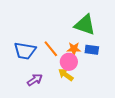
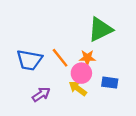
green triangle: (85, 25) -> (100, 29), turned -45
blue rectangle: (92, 50) -> (110, 83), moved

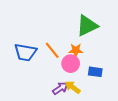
yellow arrow: (78, 88) -> (73, 87), moved
purple arrow: (41, 94) -> (60, 88), moved

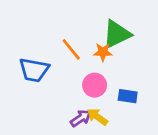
orange line: (52, 50) -> (71, 49), moved
orange star: (76, 50) -> (103, 52), moved

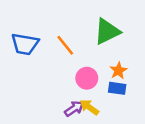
orange star: (103, 52) -> (118, 71), moved, turned -30
blue trapezoid: (34, 70) -> (25, 44), moved

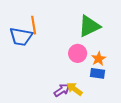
orange line: (65, 45) -> (34, 25), moved, turned 30
pink circle: (87, 78) -> (78, 53), moved

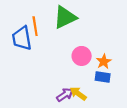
green triangle: (89, 26) -> (65, 17), moved
blue trapezoid: (21, 37) -> (22, 38), turned 70

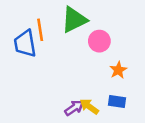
pink circle: (82, 56) -> (99, 41), moved
blue rectangle: (103, 77) -> (117, 102), moved

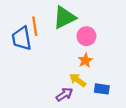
orange star: (118, 70) -> (85, 60), moved
yellow arrow: (89, 107) -> (78, 80), moved

